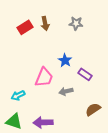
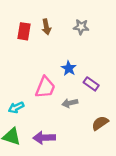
red rectangle: (25, 27) -> (24, 31), turned -49

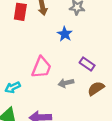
blue star: (69, 68) -> (65, 34), moved
brown semicircle: (100, 123) -> (96, 88), moved

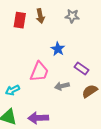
blue star: (65, 34) -> (58, 49), moved

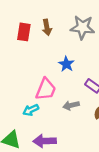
gray star: (72, 16) -> (82, 27), size x1.5
cyan arrow: (13, 90) -> (31, 110), moved

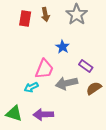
gray star: (82, 27) -> (77, 14), turned 30
gray arrow: (71, 105) -> (67, 83), size x1.5

